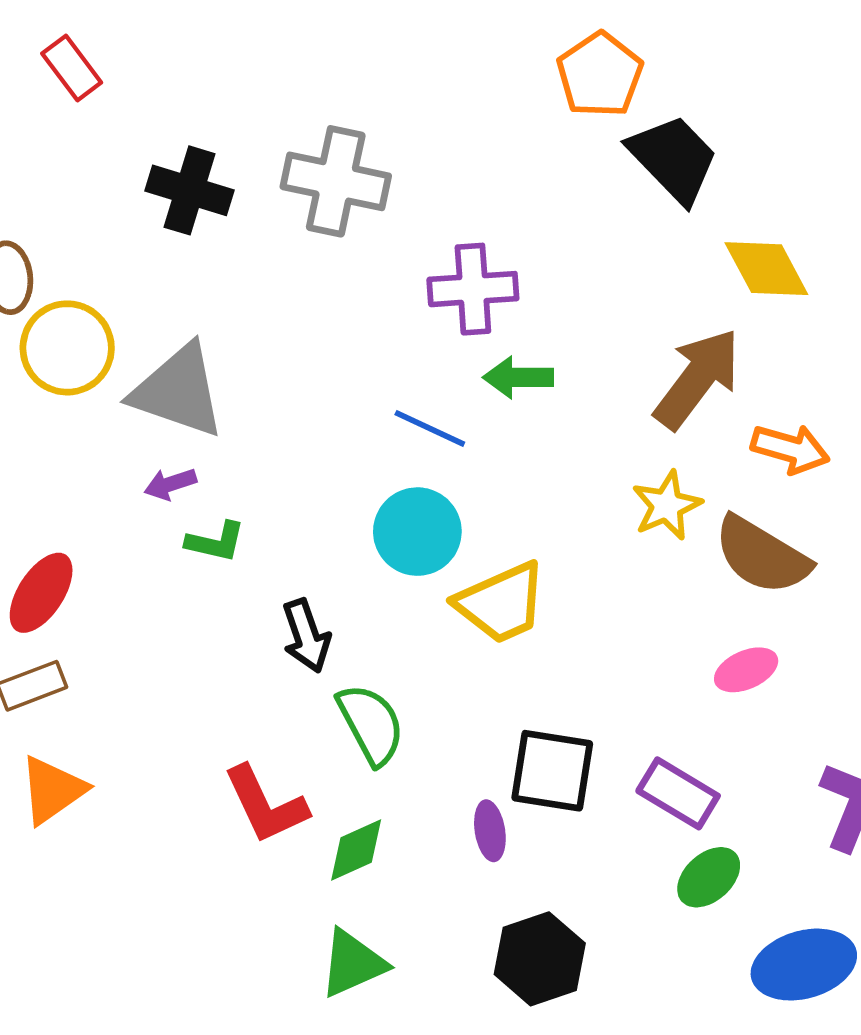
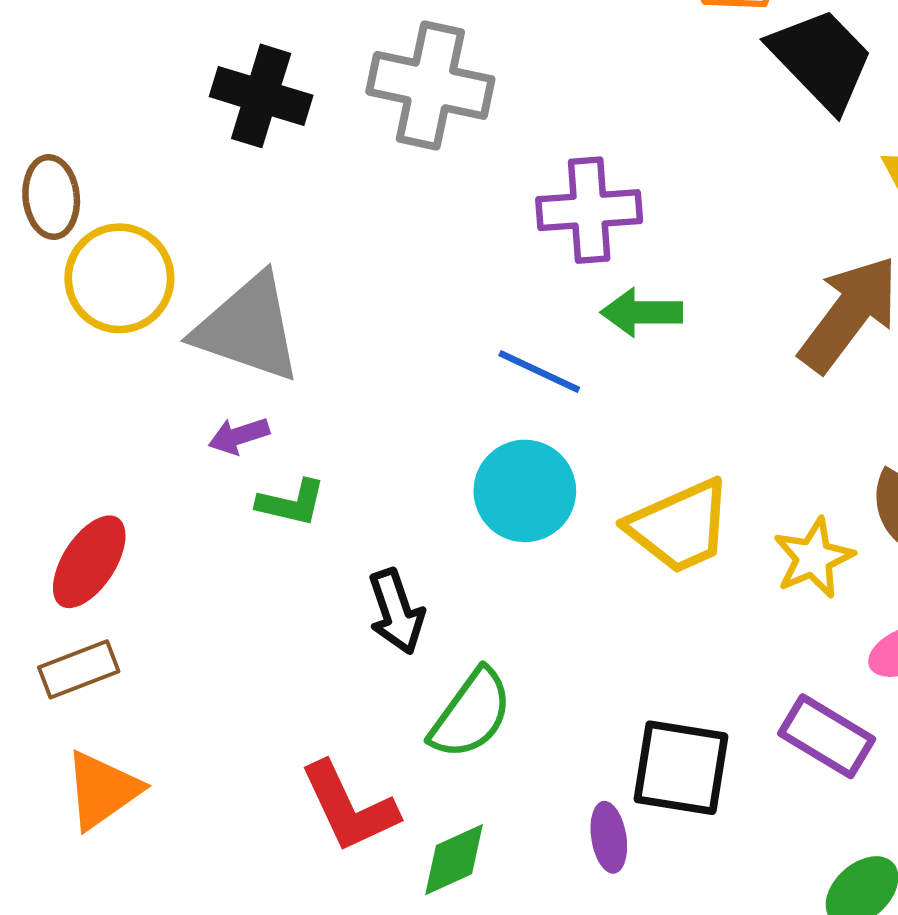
yellow star: (667, 505) -> (814, 558), moved
yellow trapezoid: (501, 603) -> (680, 526), moved
green semicircle: (371, 724) -> (471, 714), turned 64
purple rectangle: (678, 793) -> (827, 736), moved

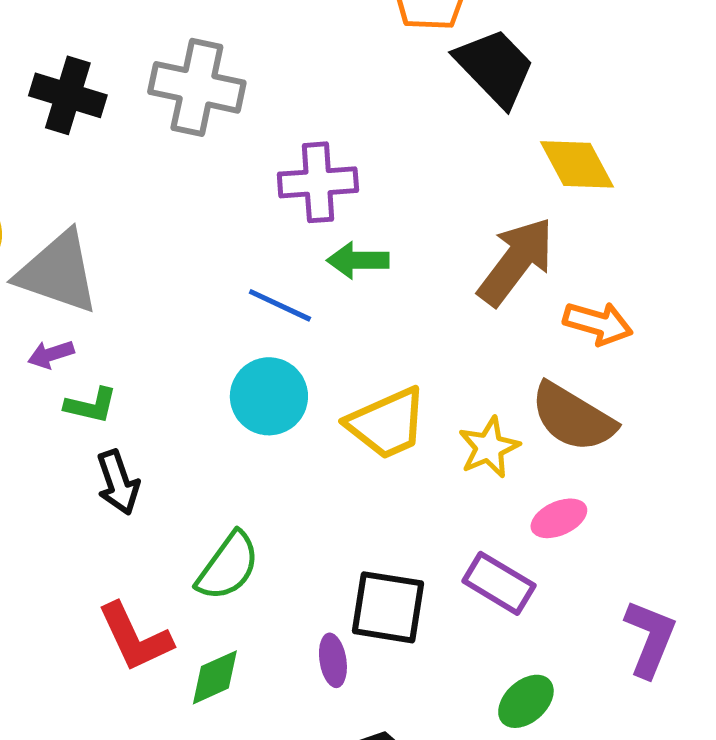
black arrow: (396, 612) -> (118, 482), moved

